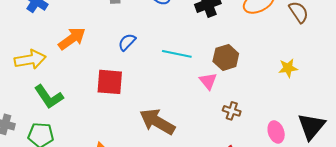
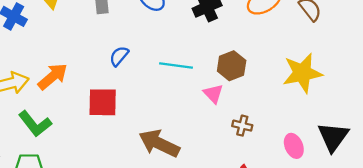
orange arrow: (72, 39) -> (53, 76), moved
yellow star: (288, 68) -> (302, 73), size x1.8

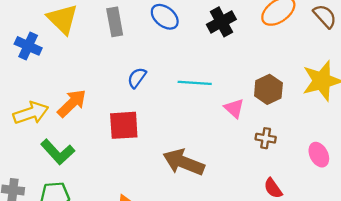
brown hexagon: (232, 66) -> (268, 89), moved

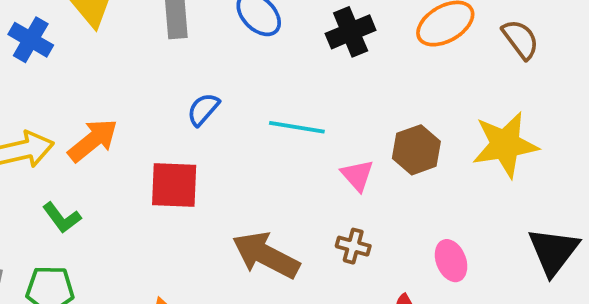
brown cross: (266, 138) -> (353, 246), moved
green L-shape: (58, 152) -> (62, 218), size x0.7
pink ellipse: (319, 155) -> (451, 261), moved

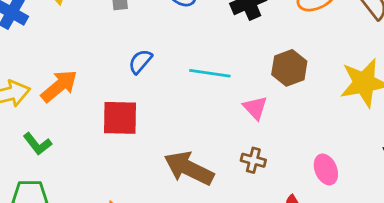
brown hexagon: (416, 150) -> (289, 68), moved

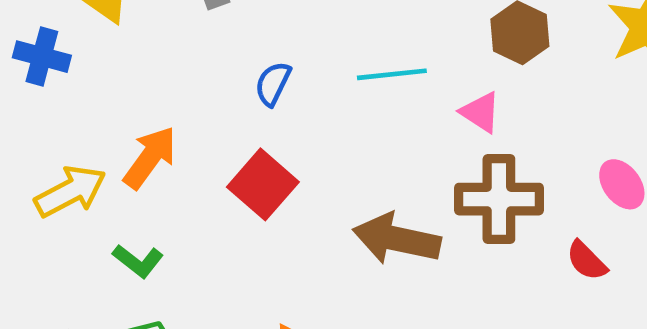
red square: (120, 118) -> (263, 184), turned -36
brown cross: (253, 160) -> (499, 199), size x2.0

